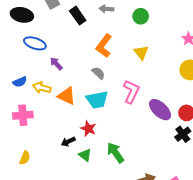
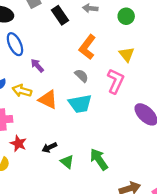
blue ellipse: (35, 43) -> (15, 44), turned 45
pink L-shape: (131, 92) -> (116, 81), moved
red star: (88, 129) -> (18, 143), moved

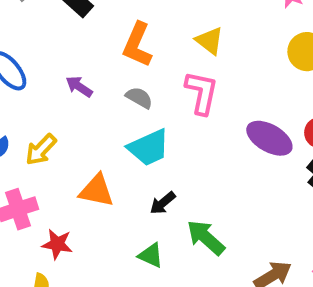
purple arrow: (37, 66) -> (79, 87), moved
yellow arrow: (22, 91) -> (41, 150), turned -48
orange triangle: (48, 100) -> (96, 191), moved
black arrow: (49, 147) -> (163, 203), moved

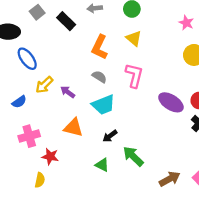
yellow triangle: (210, 41) -> (134, 38), moved
purple arrow: (79, 87) -> (68, 92), moved
yellow arrow: (41, 150) -> (44, 85), moved

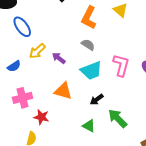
pink L-shape: (134, 75) -> (121, 65), moved

